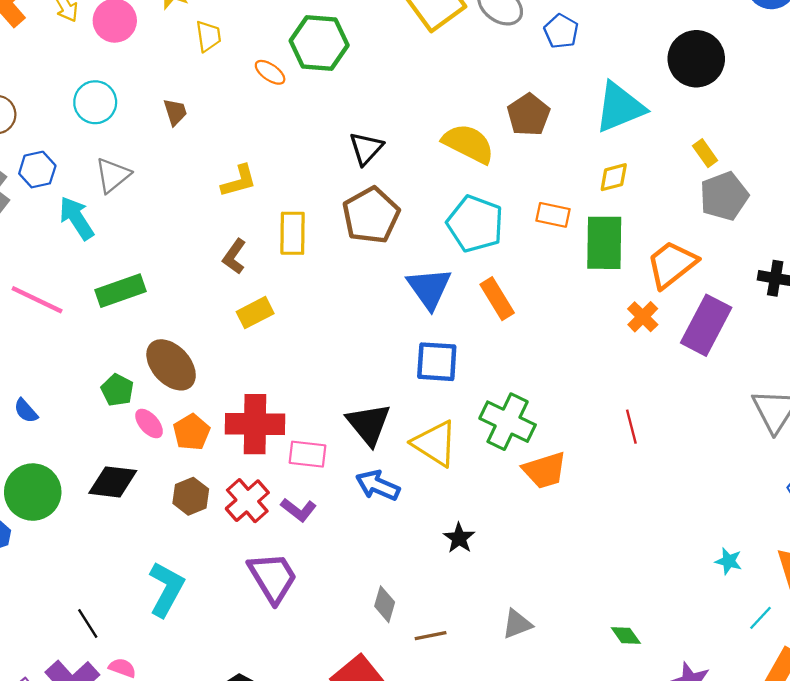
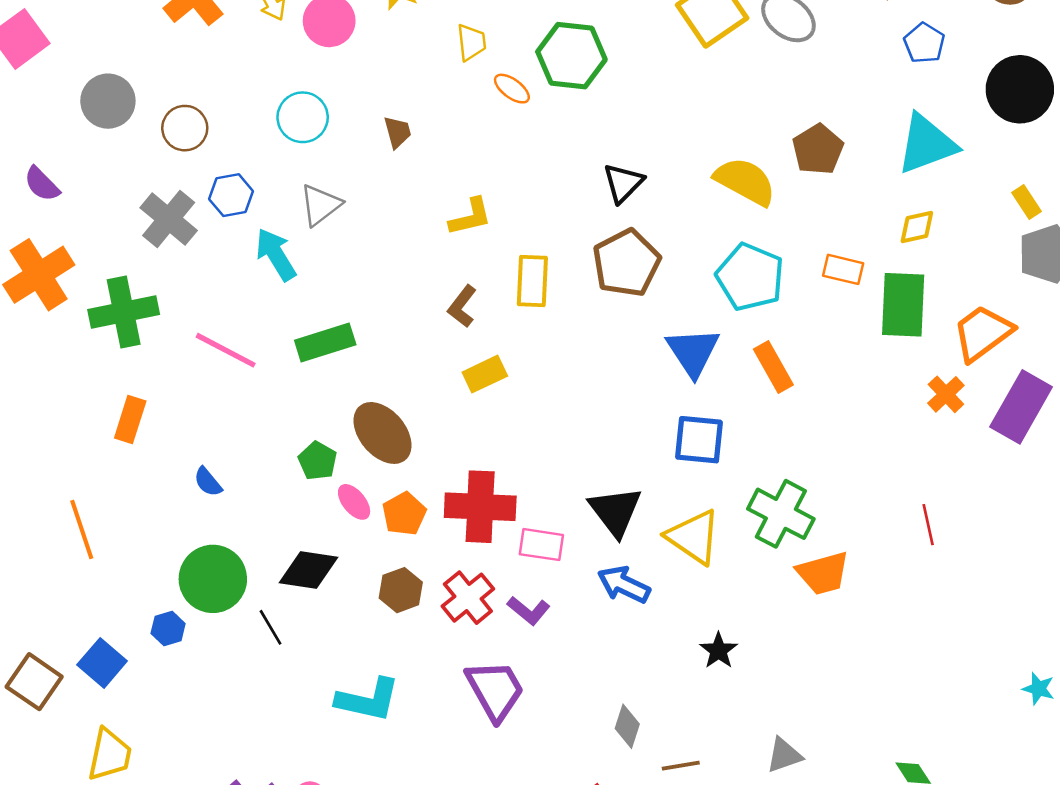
blue pentagon: (561, 31) -> (924, 43), moved
yellow trapezoid: (208, 36) -> (471, 42), moved
cyan L-shape: (166, 589) -> (368, 700), turned 72
black line: (88, 623) -> (270, 627), moved

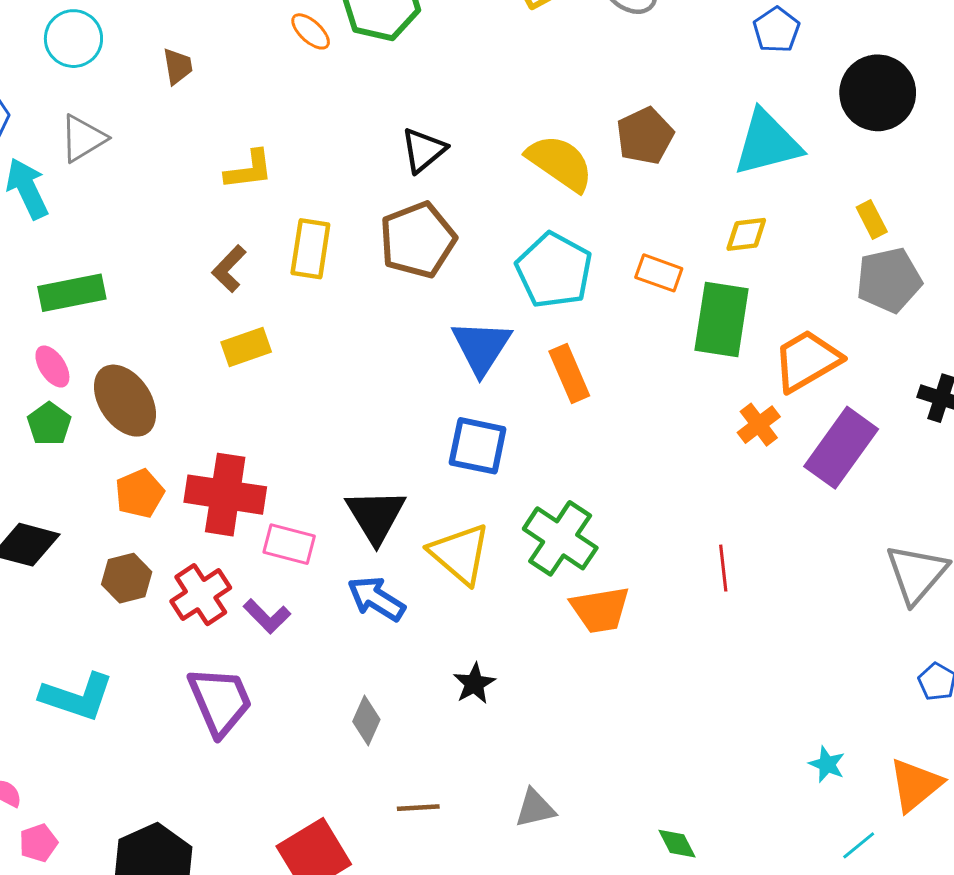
pink ellipse: (354, 502) -> (52, 367), moved
gray diamond: (627, 726) -> (366, 721), moved

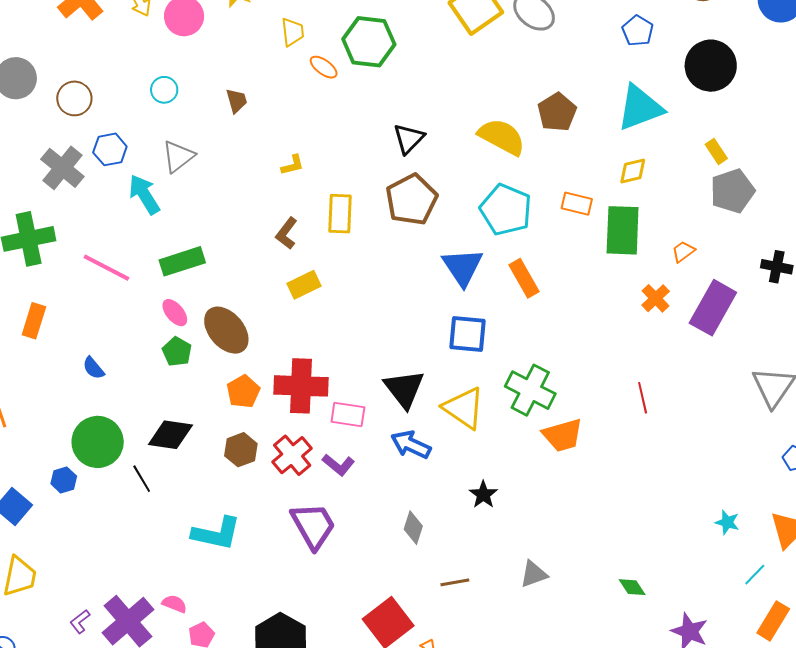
cyan circle: (73, 39) -> (164, 90), size x0.7
yellow L-shape: (249, 170) -> (292, 165), size x0.7
orange trapezoid: (807, 361) -> (683, 251), size x0.5

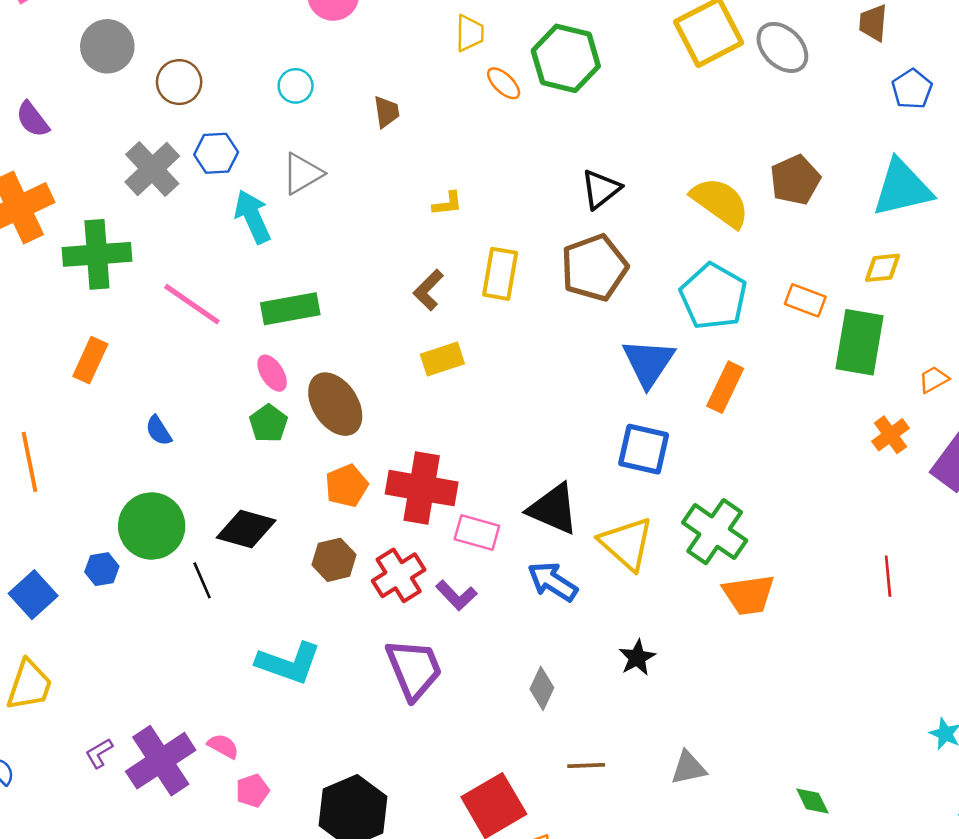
orange rectangle: (524, 278) -> (725, 387), turned 48
black triangle: (404, 389) -> (553, 509), turned -36
red line: (643, 398) -> (888, 576), moved

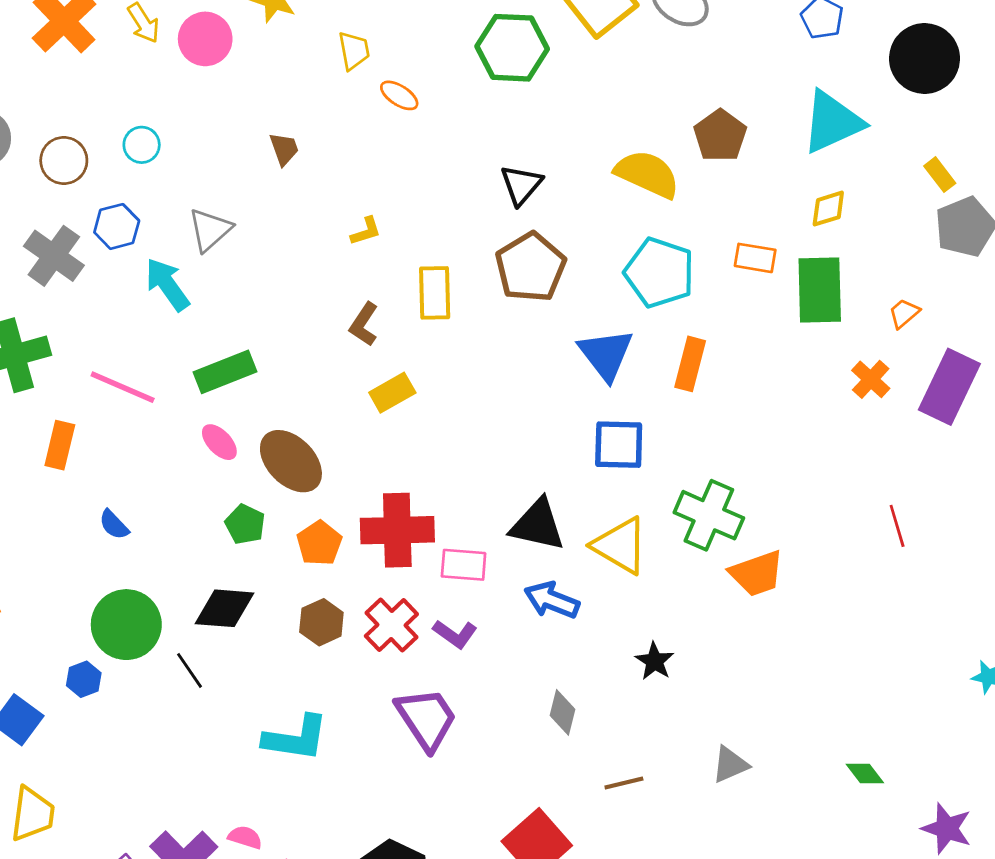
green hexagon: (566, 58) -> (512, 48), moved
cyan circle: (296, 86) -> (142, 145), moved
orange rectangle: (90, 360) -> (60, 445), moved
green pentagon: (268, 423) -> (245, 524), moved

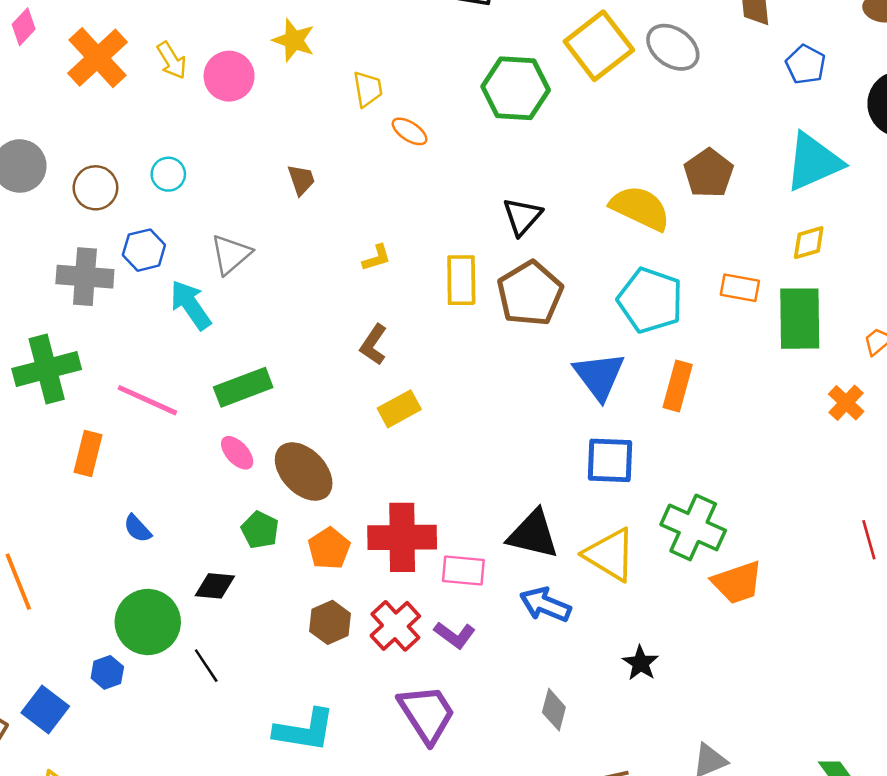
gray cross: (54, 256) -> (85, 277), turned -32
yellow rectangle: (435, 293) -> (461, 280), moved
black diamond: (224, 608) -> (215, 586), moved, size x0.7

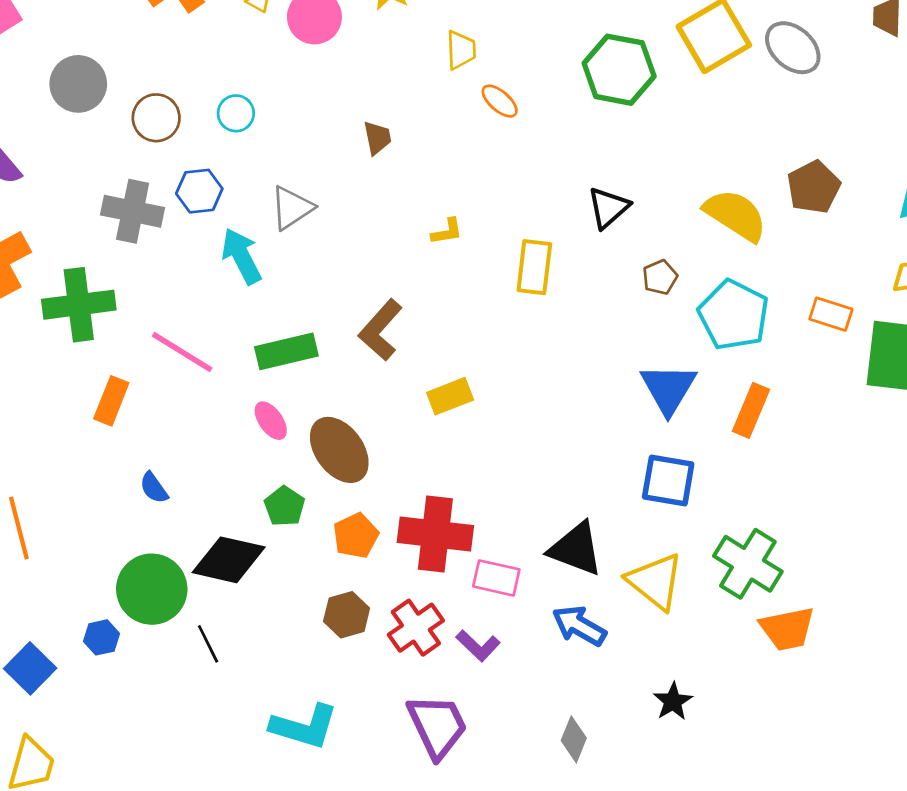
brown pentagon: (530, 294) -> (660, 277), moved, size x0.5
brown L-shape: (374, 345) -> (381, 330), moved, size x1.4
black diamond: (215, 586) -> (229, 560), size x1.6

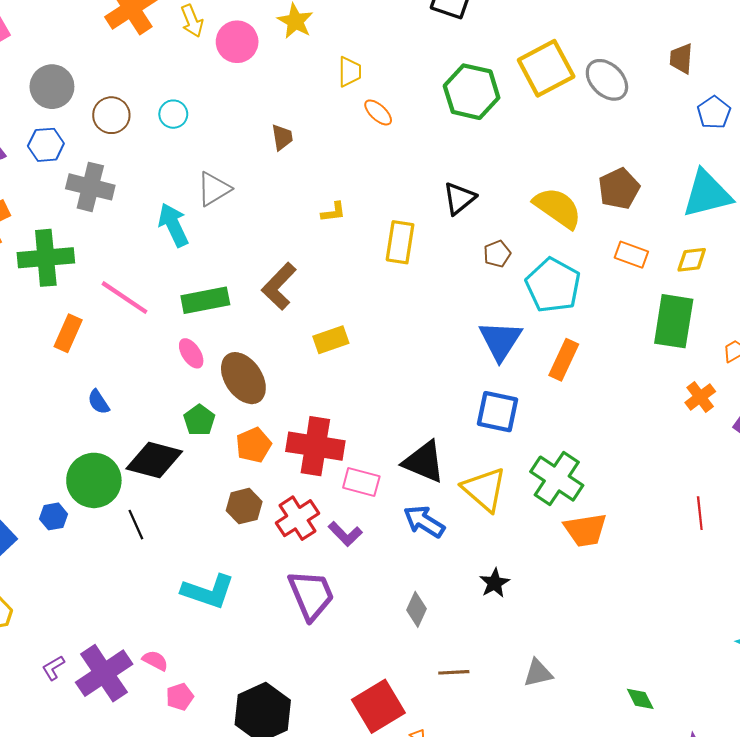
blue hexagon: (199, 191) -> (46, 145), moved
orange rectangle: (831, 314) -> (631, 255), moved

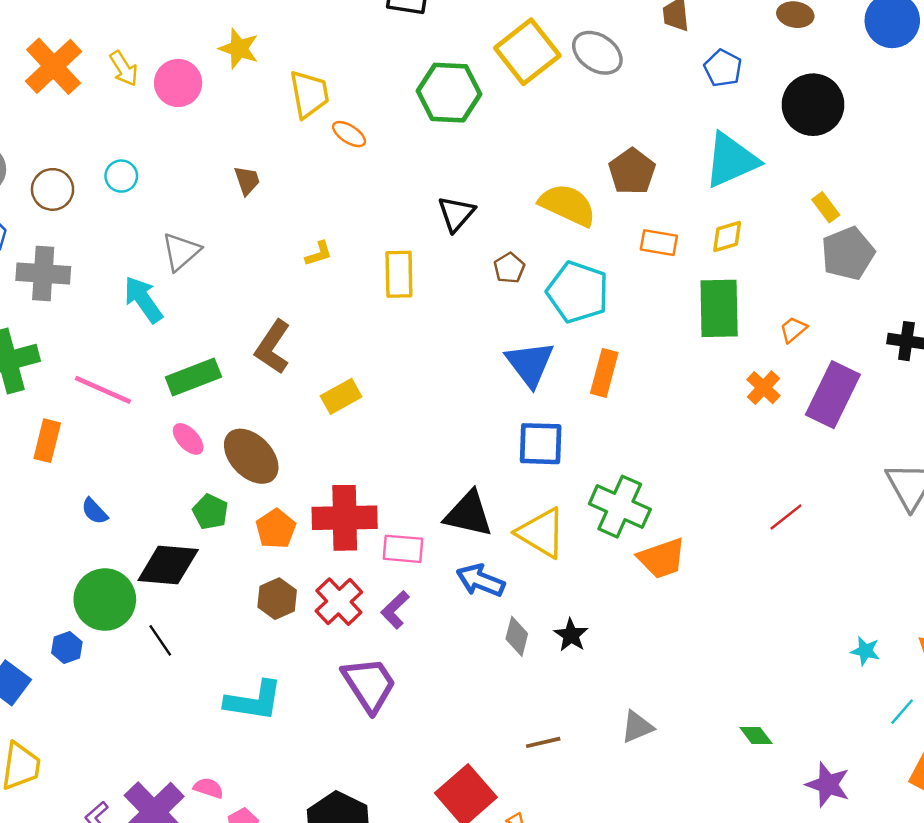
yellow trapezoid: (350, 72) -> (309, 94), size x1.4
red line: (700, 513) -> (786, 517), turned 68
purple L-shape: (345, 534) -> (395, 610), turned 100
gray diamond: (417, 609) -> (517, 636), moved

